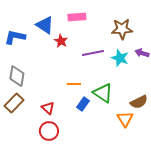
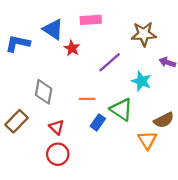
purple line: (93, 53) -> (110, 62), turned -30
cyan star: (120, 58) -> (141, 81), moved
gray diamond: (17, 76) -> (44, 92), moved

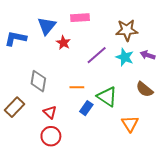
blue triangle: (53, 29) -> (47, 26), turned 36
cyan star: (141, 81) -> (125, 57), moved
brown semicircle: (164, 120) -> (145, 89), moved, turned 66

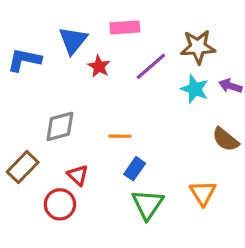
purple line: (97, 55) -> (151, 66), moved
gray diamond: (38, 81) -> (60, 126), turned 65
green triangle: (107, 97) -> (148, 204), moved, turned 30
red circle: (51, 136) -> (60, 204), moved

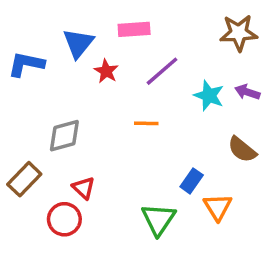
brown star: (198, 47) -> (239, 33), moved
orange line: (120, 136) -> (146, 123), moved
blue rectangle: (135, 169) -> (192, 181), moved

